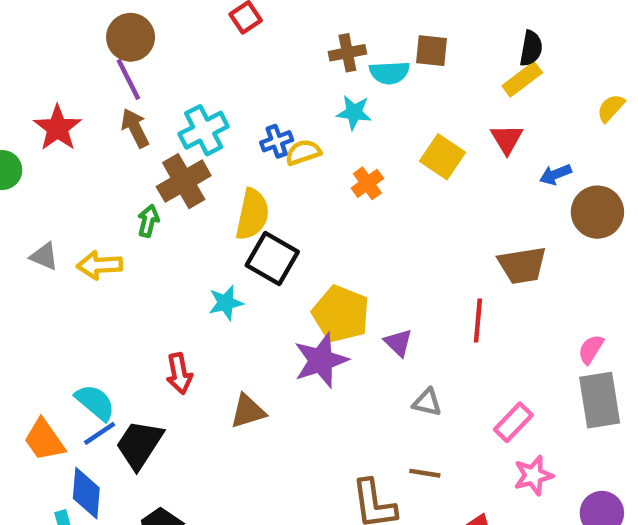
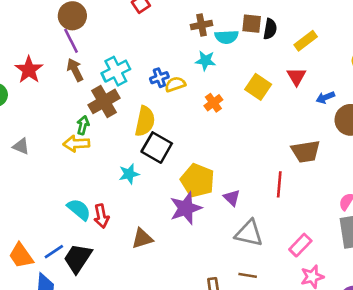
black semicircle: (531, 48) -> (270, 29), moved
yellow arrow: (100, 265) -> (76, 144), moved
cyan semicircle: (95, 402) -> (79, 209), moved
gray triangle: (427, 402) -> (249, 233), size x1.6

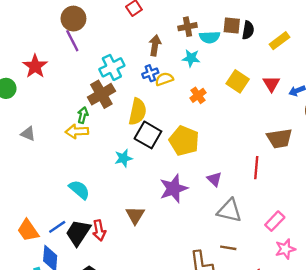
brown arrow: (75, 70) -> (155, 45), moved, turned 36
red triangle: (296, 76) -> (271, 84), moved
yellow pentagon: (198, 181) -> (184, 141), moved
red arrow: (101, 216) -> (99, 230), moved
brown triangle: (142, 238) -> (135, 215), turned -42

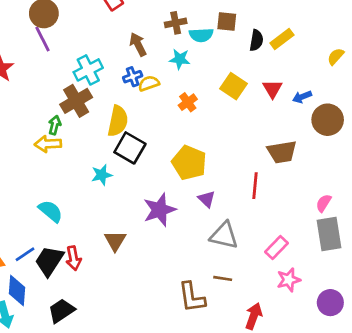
black semicircle: (248, 30) -> (256, 40), moved
brown arrow: (155, 45) -> (138, 44), turned -36
yellow pentagon: (184, 141) -> (189, 163), moved

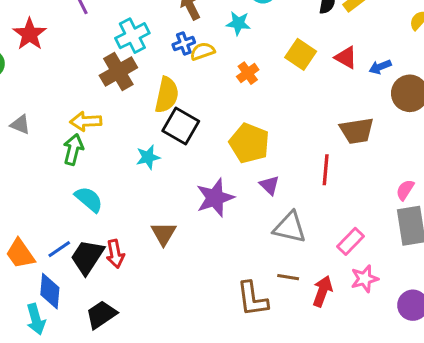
red triangle: (272, 89) -> (346, 58), turned -30
green arrow: (55, 125) -> (73, 149), moved, size x1.4
red arrow: (254, 316) -> (322, 291), moved

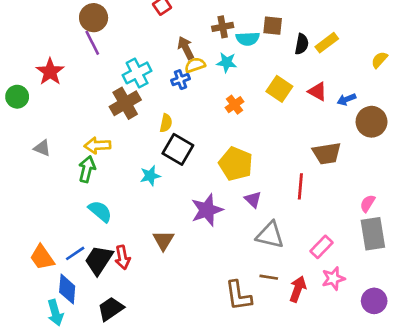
yellow semicircle: (203, 51) -> (195, 65), moved
yellow semicircle: (167, 95) -> (166, 123), size x0.6

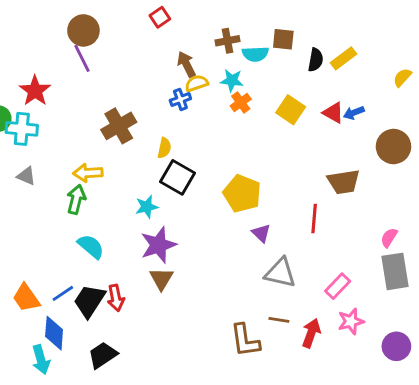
cyan cross: (137, 73) -> (22, 129), moved, turned 32
blue arrow: (346, 99) -> (354, 113), moved
orange cross: (235, 105) -> (241, 102), moved
purple star: (207, 210) -> (158, 245), moved

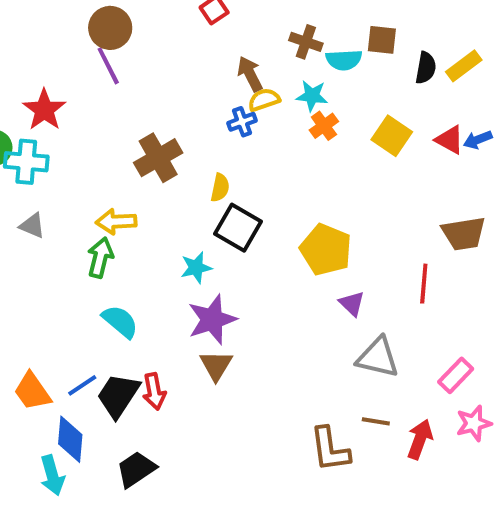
brown cross: (227, 41) -> (306, 42), turned 30

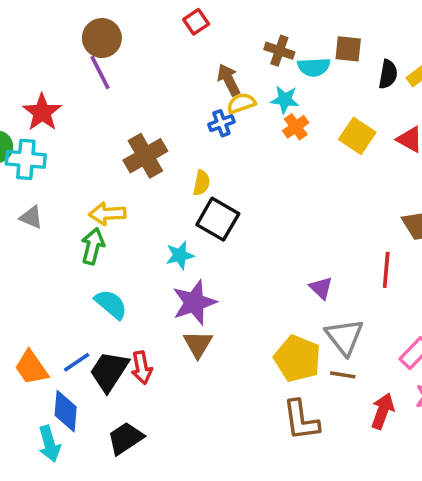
yellow pentagon: (326, 250) -> (297, 359), moved
gray triangle: (378, 357) -> (345, 337), turned 39
brown line: (376, 421) -> (343, 375), moved

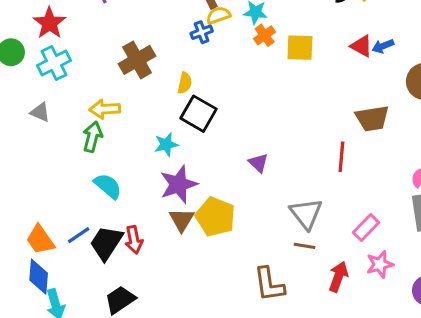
yellow square: (357, 136) -> (300, 48), moved, turned -32
cyan cross: (26, 159) -> (54, 63), moved, turned -32
purple triangle: (321, 288) -> (258, 163), moved
yellow pentagon: (297, 359) -> (215, 217), moved
blue diamond: (66, 411) -> (39, 277), moved

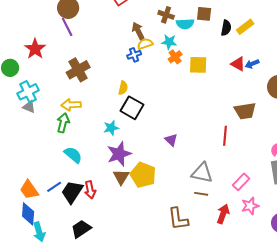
brown cross: (137, 60) -> (78, 70), moved
cyan cross: (54, 63) -> (28, 92), moved
gray triangle: (306, 214) -> (202, 173), turned -40

